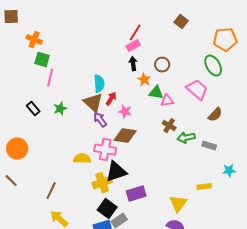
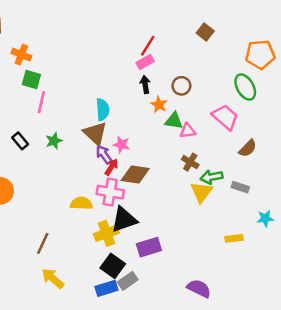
red arrow: (111, 99) -> (111, 167), moved
pink star: (125, 112) -> (121, 145), moved
yellow triangle: (178, 204) -> (201, 192), moved

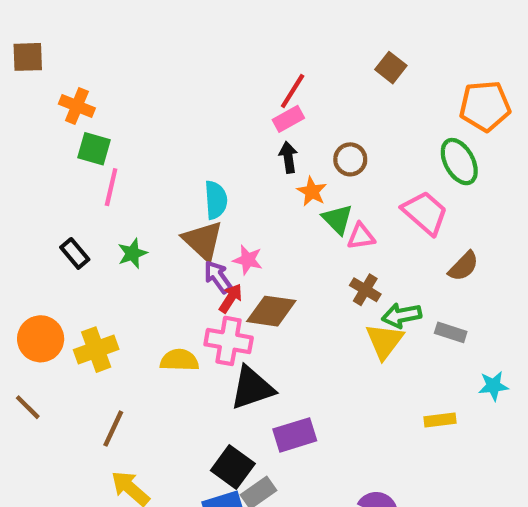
green triangle: (174, 121) -> (337, 219), turned 36
yellow cross: (106, 233) -> (96, 350), moved

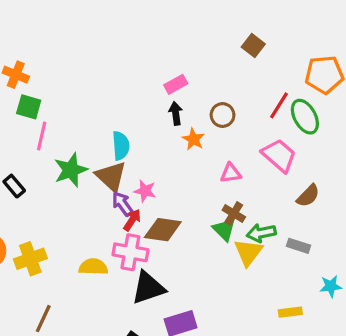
red line: (293, 91) -> (279, 105), moved
green triangle: (337, 219) -> (224, 230), moved
green star: (132, 253) -> (71, 170), moved, size x1.5

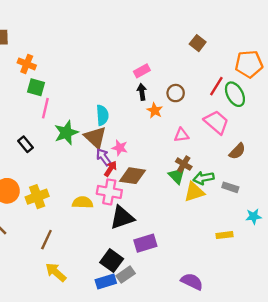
yellow triangle: (248, 252) -> (194, 192), turned 35

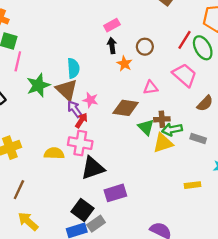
brown cross: (184, 164) -> (162, 119), moved, turned -35
brown diamond: (133, 176) -> (126, 108), moved

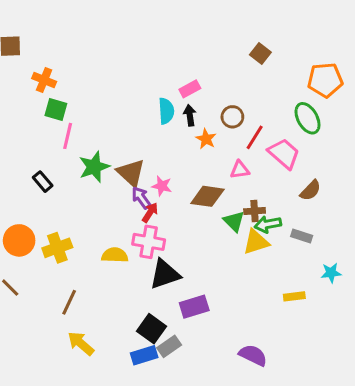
red line: (185, 40) -> (255, 137), moved
cyan semicircle: (73, 68) -> (166, 111), moved

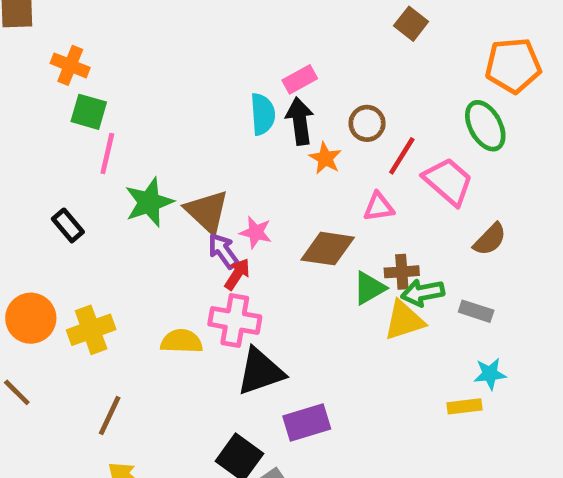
black arrow: (190, 115) -> (300, 121), size x1.4
green triangle: (234, 221) -> (369, 288), turned 45
cyan star: (331, 273) -> (490, 374), moved

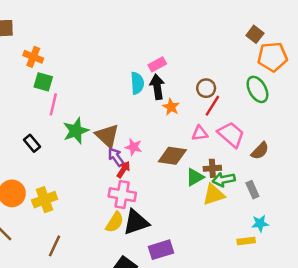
brown square: (411, 24) -> (255, 34), moved
brown circle: (367, 123) -> (206, 88), moved
pink trapezoid: (448, 181) -> (231, 134), moved
gray rectangle: (476, 311) -> (252, 190), turned 48
yellow semicircle: (182, 341) -> (115, 222), moved, turned 120

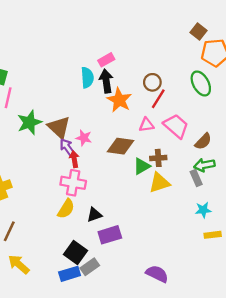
orange star: (171, 107) -> (119, 100), size x1.5
red arrow: (123, 170) -> (74, 159), turned -42
green arrow: (224, 180) -> (204, 165), moved
black triangle: (136, 222) -> (94, 215), moved, size x0.6
yellow rectangle: (246, 241) -> (213, 235), moved

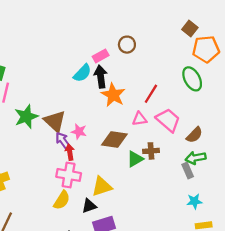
cyan semicircle: (87, 78) -> (82, 73), turned 48
brown circle: (152, 82) -> (127, 45), moved
yellow triangle: (159, 183) -> (102, 186), moved

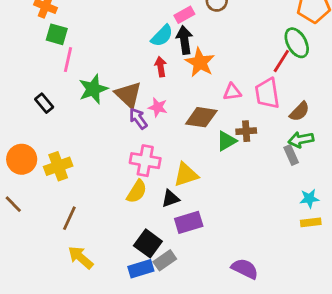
red line: (151, 94) -> (281, 61), moved
pink trapezoid: (168, 120) -> (267, 93), turned -140
red arrow: (70, 152) -> (161, 67), moved
cyan star: (194, 201) -> (309, 199), moved

